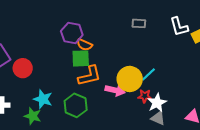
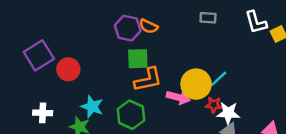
orange semicircle: (84, 45) -> (149, 26), moved
white star: (157, 103) -> (228, 113), turned 30

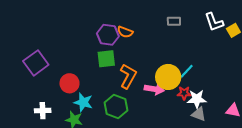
green square: (138, 59) -> (106, 59), moved
red circle: (68, 69) -> (69, 83), moved
orange L-shape: (148, 80) -> (128, 76), turned -45

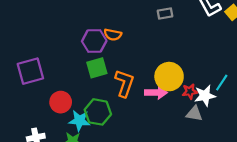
purple square: (36, 63) -> (30, 71), moved, turned 30
cyan line: (187, 71) -> (222, 83), moved
green hexagon: (116, 107) -> (98, 112), moved
gray triangle: (199, 114) -> (194, 114), moved

